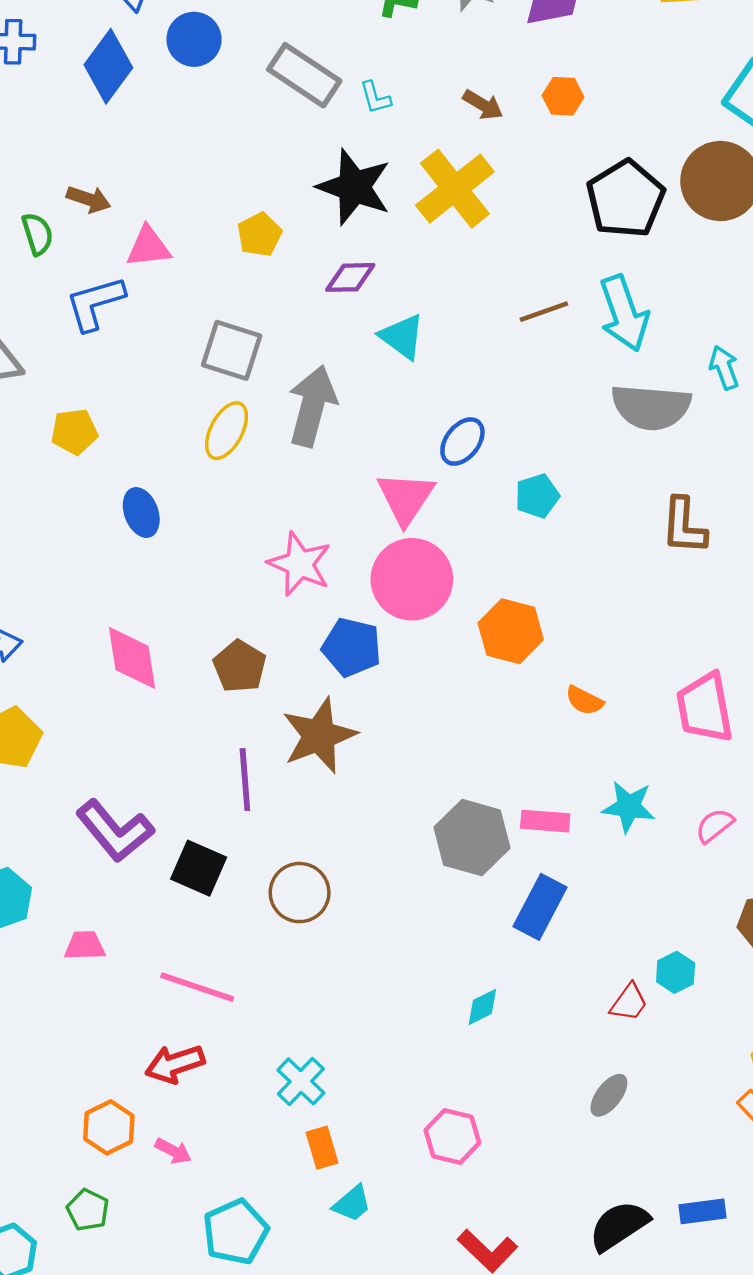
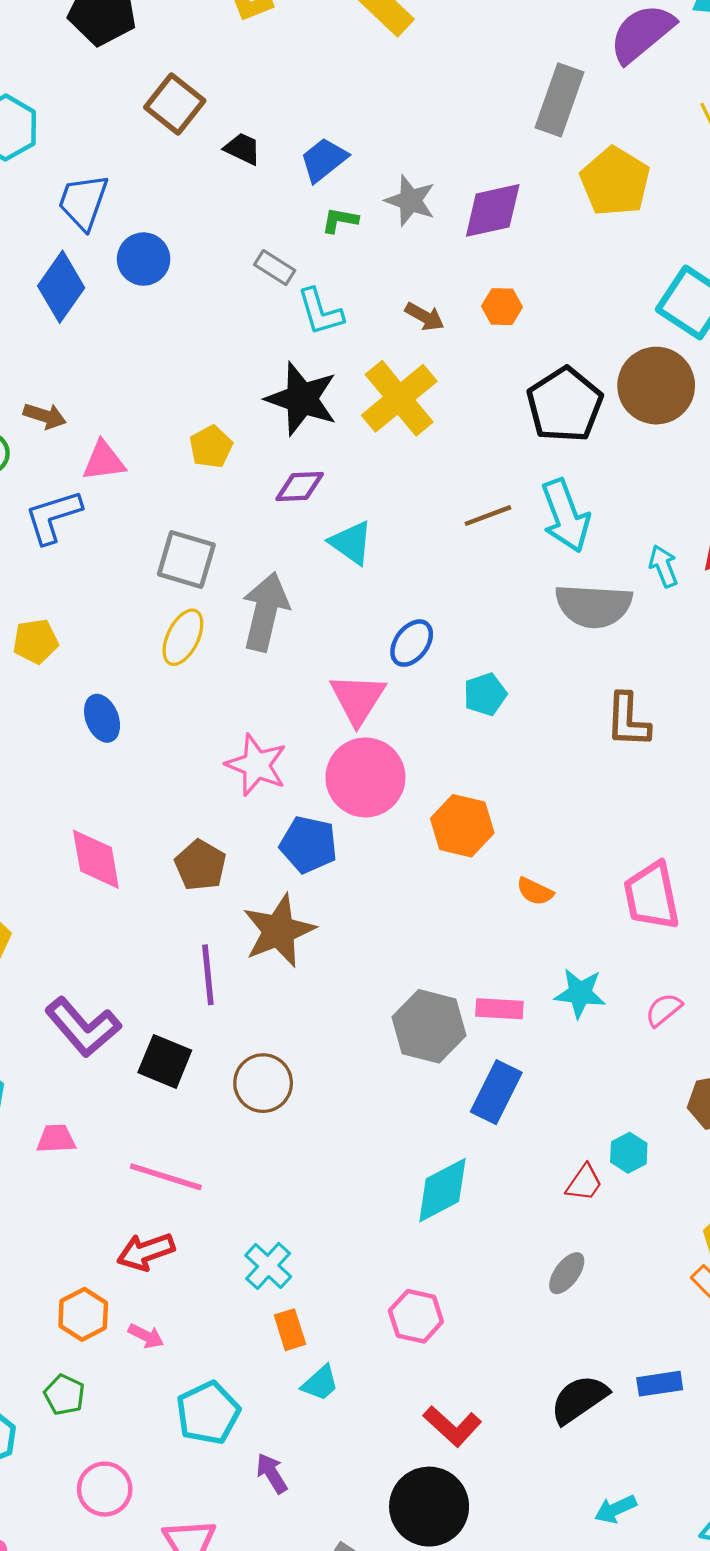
gray rectangle: (304, 75) -> (275, 268), moved, size x0.6
cyan L-shape: (375, 98) -> (320, 312), size x1.5
cyan diamond: (482, 1007) -> (442, 1190), size x1.8

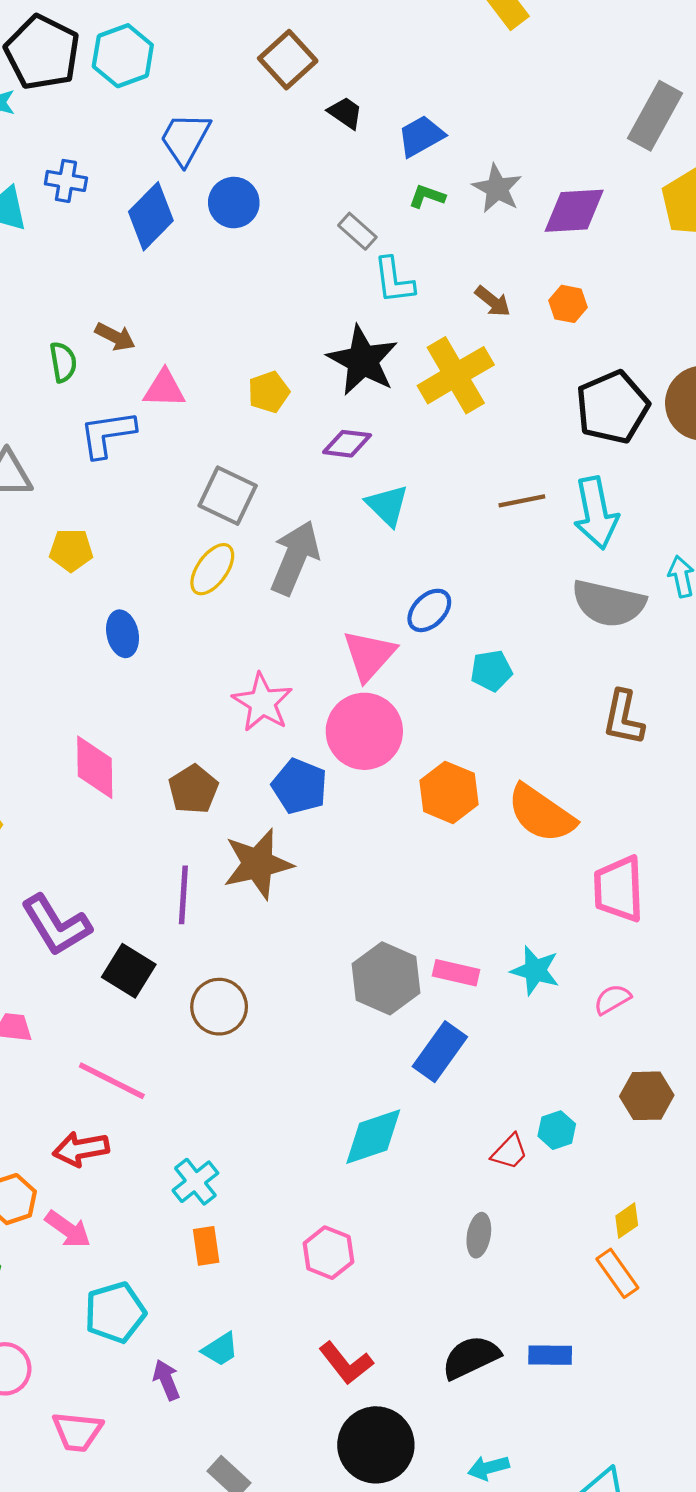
orange semicircle: (535, 891) -> (541, 814), moved, size x2.0
gray ellipse: (567, 1273) -> (479, 1235), turned -36
pink arrow: (146, 1336) -> (68, 1229), size x1.4
cyan trapezoid: (320, 1383) -> (220, 1349), moved
black circle: (429, 1507) -> (376, 1445), moved

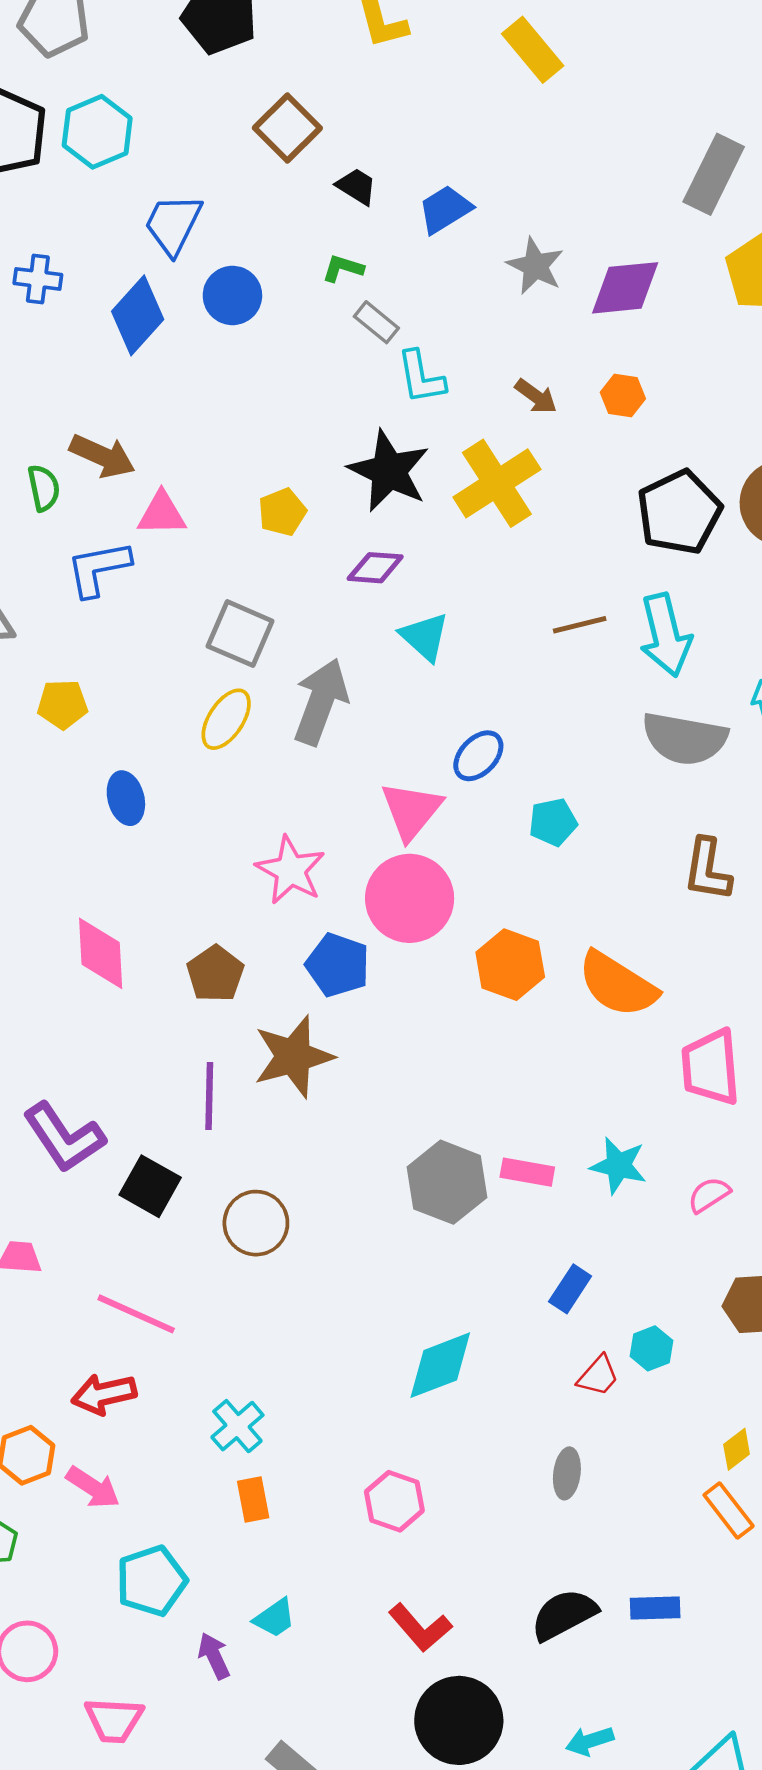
green L-shape: (427, 196) -> (343, 268), moved
brown arrow: (115, 337) -> (102, 456), size x1.4
blue rectangle: (440, 1052) -> (570, 1289), moved, size x0.7

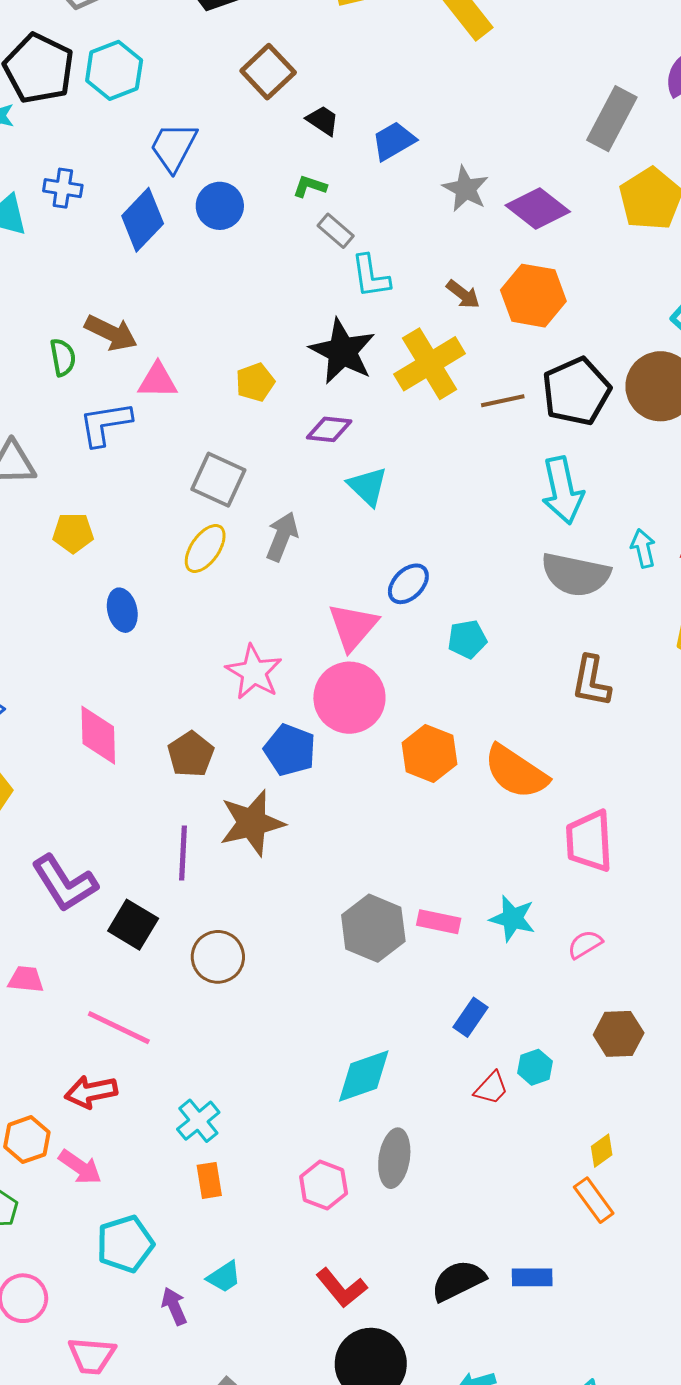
purple diamond: (625, 288) -> (538, 208), turned 42
orange hexagon: (623, 395) -> (533, 296), size x1.8
brown line: (580, 625) -> (503, 401), moved
gray arrow: (321, 702) -> (282, 537), size x0.7
gray ellipse: (567, 1473) -> (394, 1158), moved, size x1.4

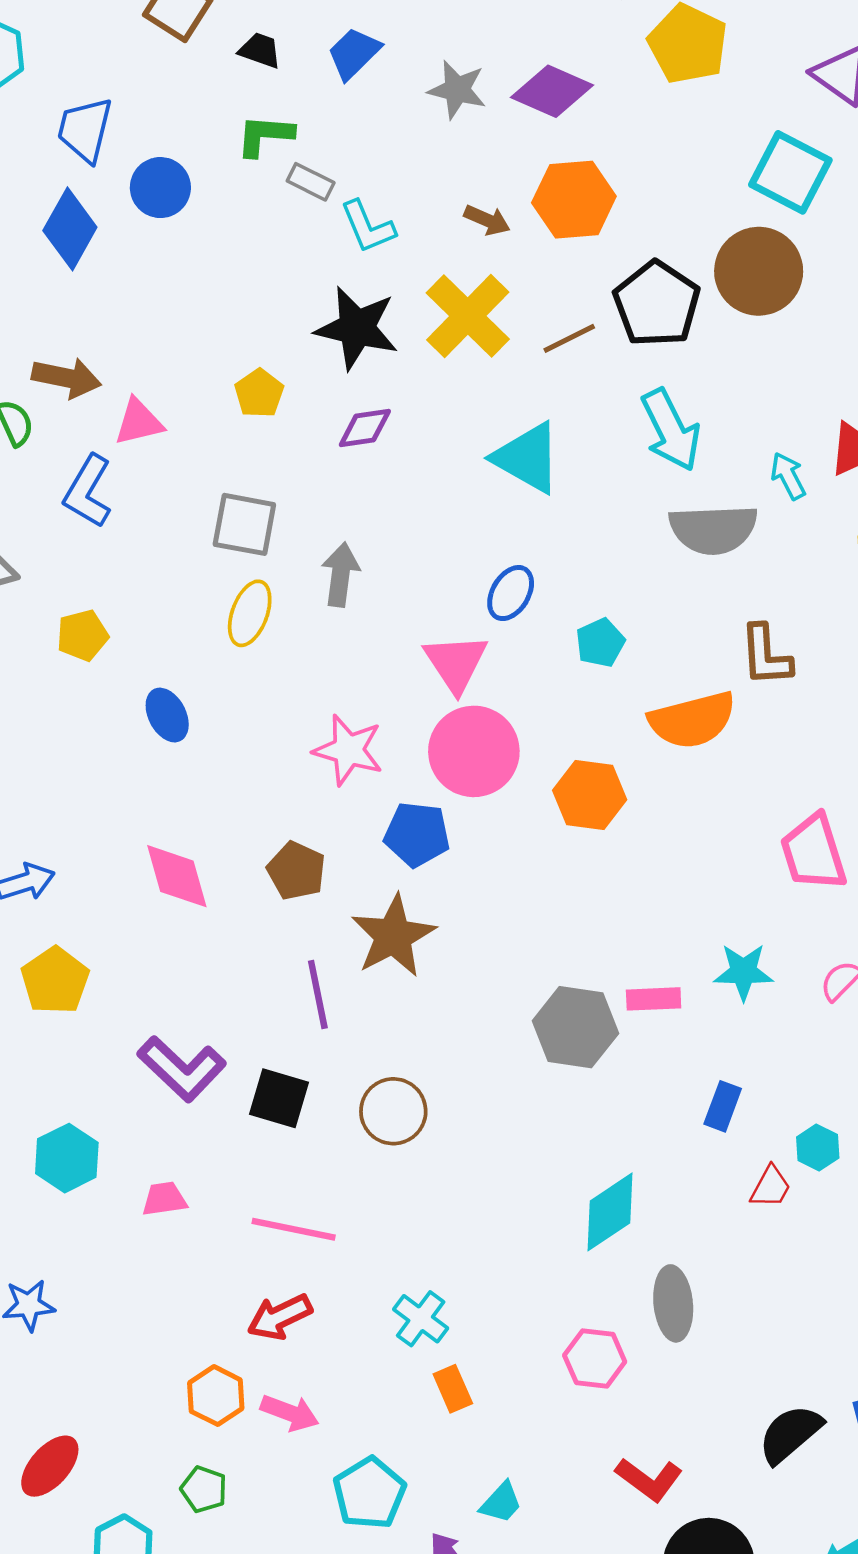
green L-shape: (310, 186) -> (265, 135), size x1.4
blue L-shape: (105, 424) -> (88, 491), turned -36
cyan triangle: (368, 486) -> (527, 458), moved, size x1.4
orange semicircle: (516, 772) -> (692, 720), moved, turned -34

